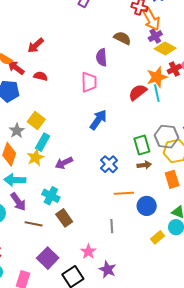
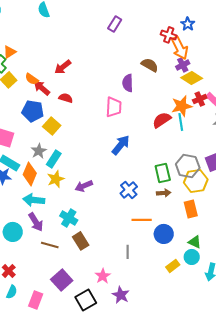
yellow square: (36, 121) -> (52, 126), moved
cyan rectangle: (43, 142) -> (54, 159), moved

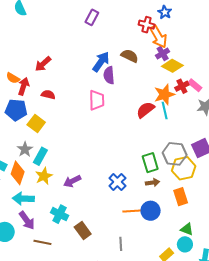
red arrow: (42, 88) -> (24, 86), turned 72
blue arrow: (121, 145) -> (101, 62), moved
blue circle: (164, 234) -> (151, 211), moved
brown rectangle: (81, 241) -> (83, 231), moved

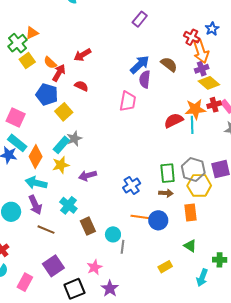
gray star: (25, 149) -> (74, 139), moved
cyan circle: (185, 244) -> (113, 234), moved

